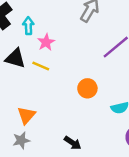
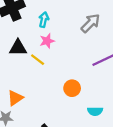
cyan arrow: (28, 26) -> (44, 20), moved
black triangle: (15, 58) -> (18, 48), turned -30

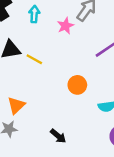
pink star: (47, 41) -> (65, 26), moved

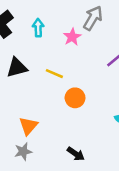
yellow line: (34, 59) -> (54, 74), moved
orange circle: (77, 85) -> (75, 98), moved

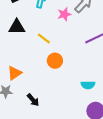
black arrow: (76, 154) -> (33, 100), moved

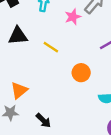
orange circle: (55, 61) -> (81, 73), moved

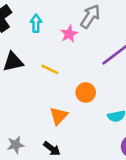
orange triangle: (19, 90) -> (59, 116), moved

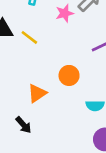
yellow line: (50, 69) -> (29, 37), moved

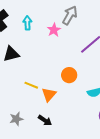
yellow line: (29, 37) -> (31, 85), moved

